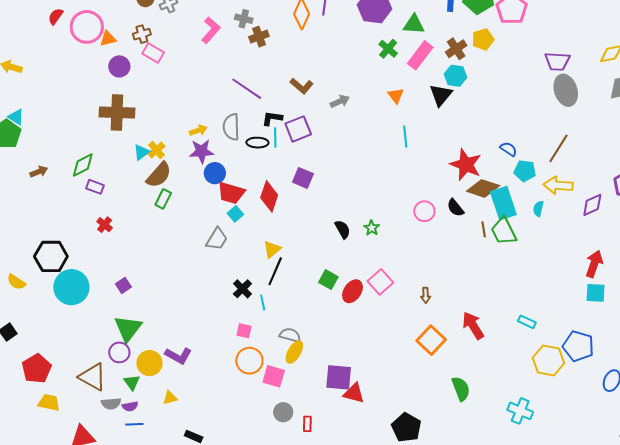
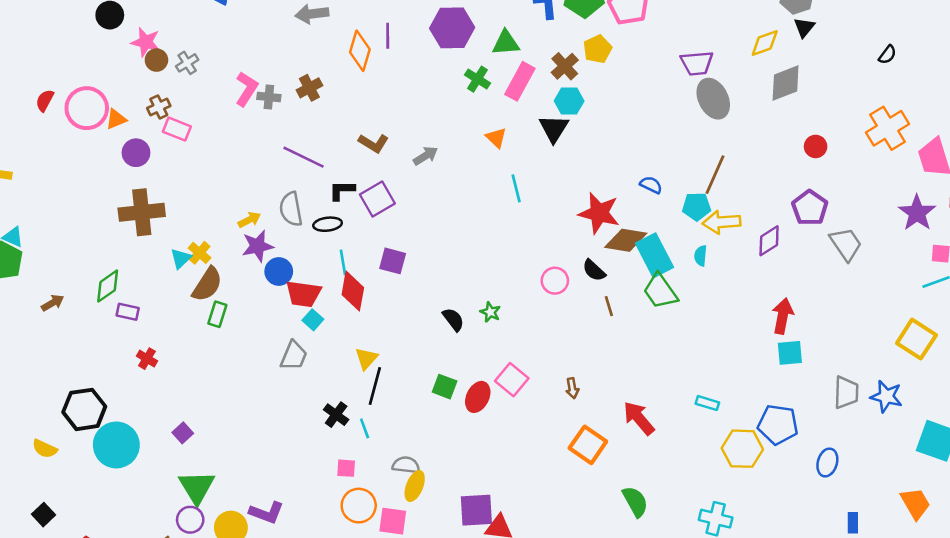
gray cross: (244, 19) -> (269, 97), moved
cyan line: (275, 137) -> (343, 262), moved
cyan pentagon: (525, 171) -> (697, 206), moved
brown line: (484, 229) -> (609, 306), moved

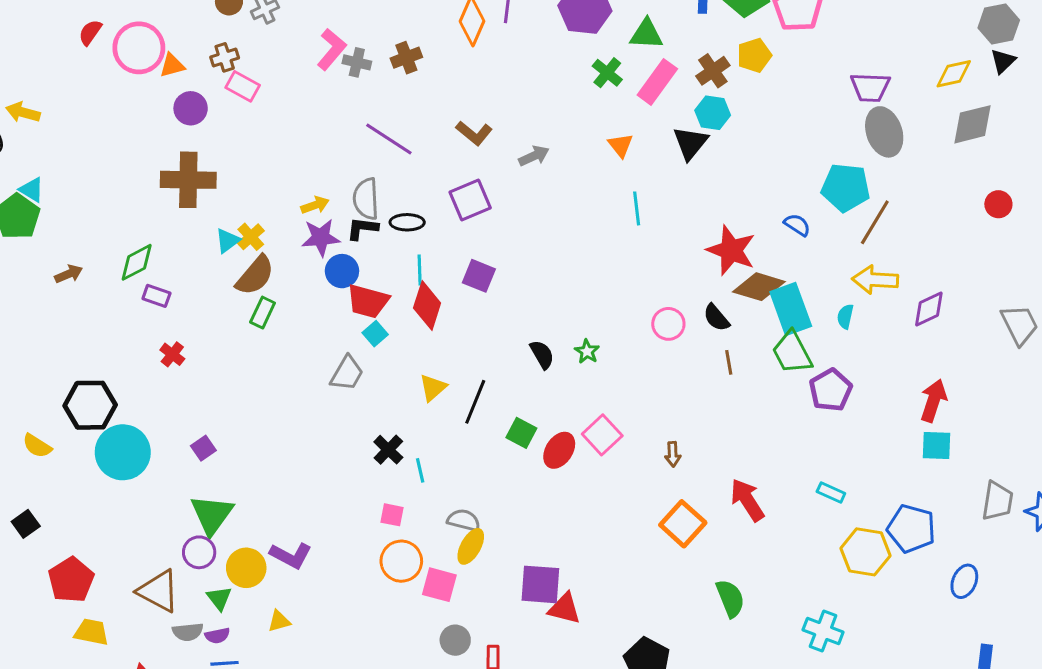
black L-shape: (342, 190) -> (362, 228), moved
cyan pentagon: (697, 206) -> (846, 188), moved, size x1.4
purple pentagon: (810, 208) -> (831, 390), moved
black line: (375, 386) -> (475, 402), moved

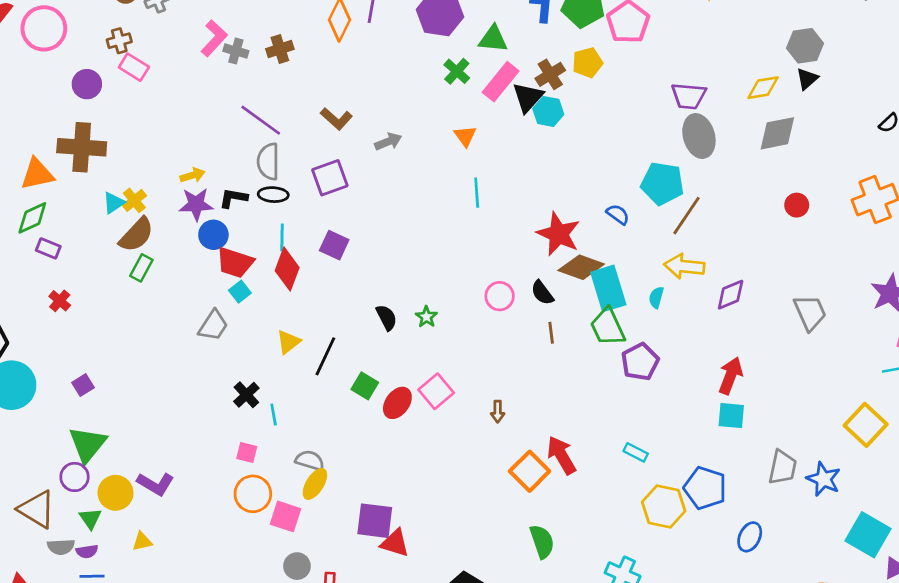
orange triangle: (172, 65) -> (37, 174), moved, size x1.5
black triangle: (690, 143) -> (528, 97), moved
gray semicircle: (366, 199) -> (268, 162), moved
orange square: (683, 524) -> (530, 471), moved

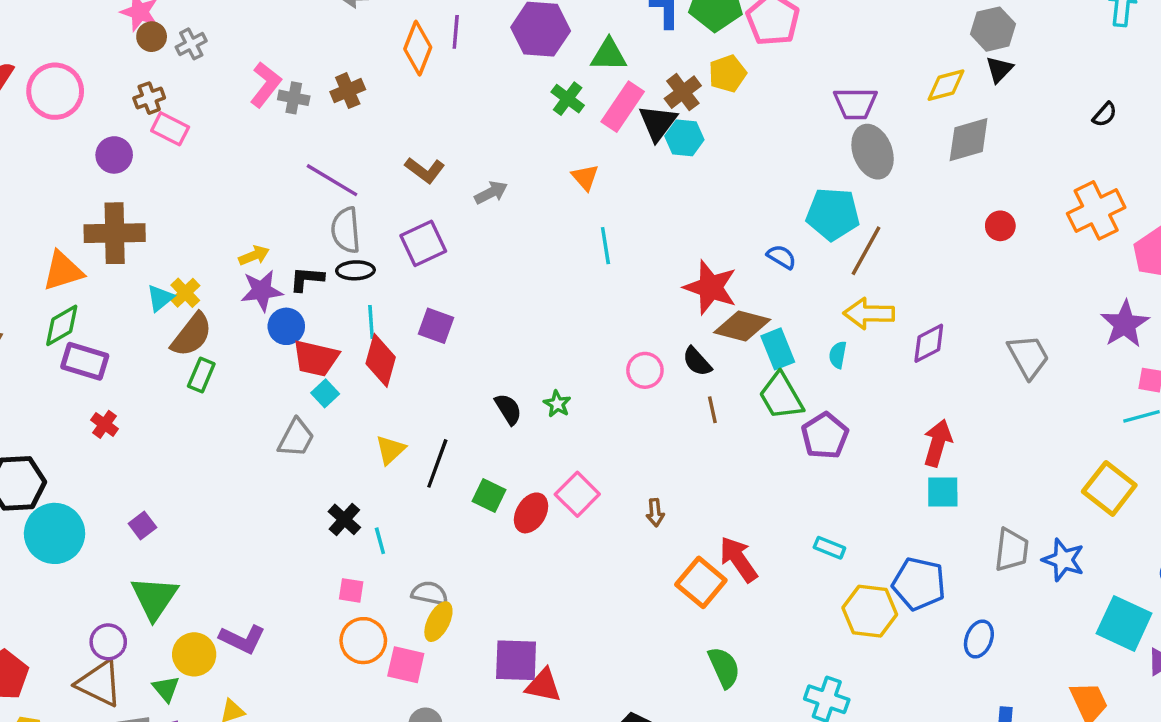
purple rectangle: (48, 248) -> (85, 361), size x1.5
cyan rectangle: (608, 288) -> (778, 349), size x0.7
purple circle: (75, 477) -> (108, 642), moved

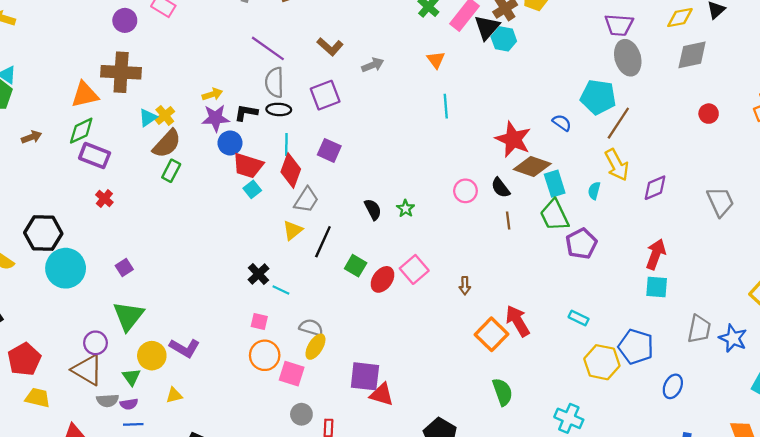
yellow arrow: (869, 313) -> (617, 165), turned -124
gray trapezoid: (296, 438) -> (306, 200), moved
cyan line: (380, 541) -> (281, 290), turned -54

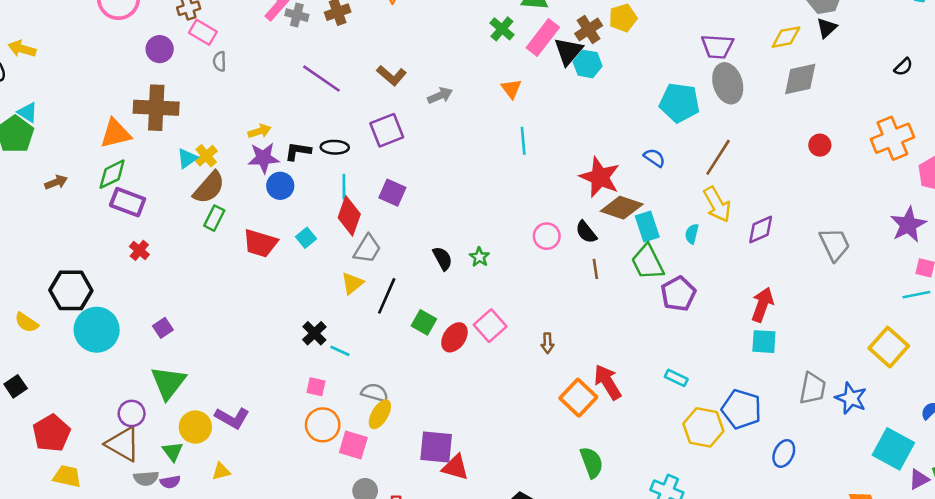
gray semicircle: (274, 82) -> (220, 61), moved, size x0.6
cyan pentagon: (598, 97) -> (679, 103), moved
red trapezoid: (248, 166) -> (260, 243), moved

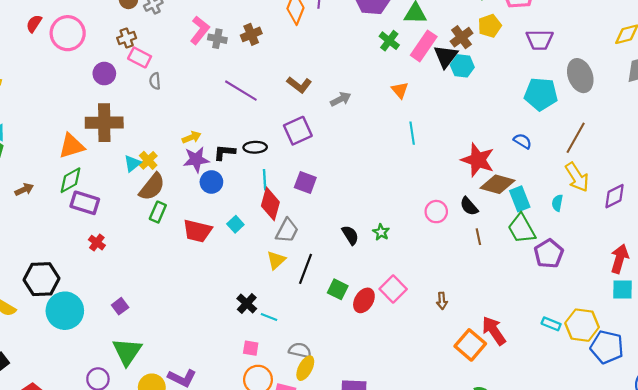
purple trapezoid: (717, 46) -> (540, 40), moved
yellow hexagon: (703, 427) -> (582, 325), moved

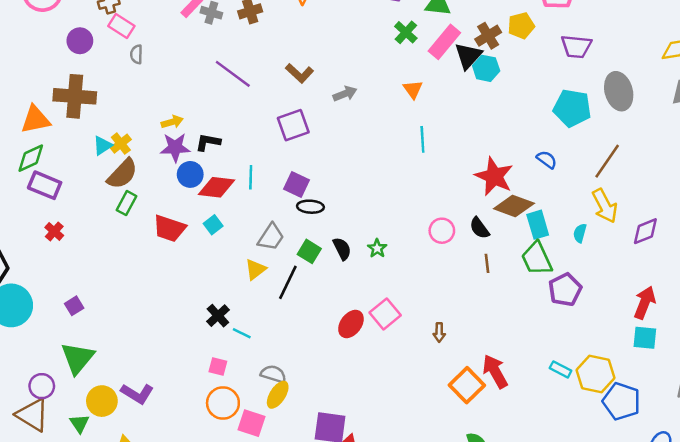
black ellipse: (255, 147) -> (310, 207), moved
red diamond: (270, 204) -> (217, 187), moved, turned 76
green square: (338, 289) -> (309, 251), moved

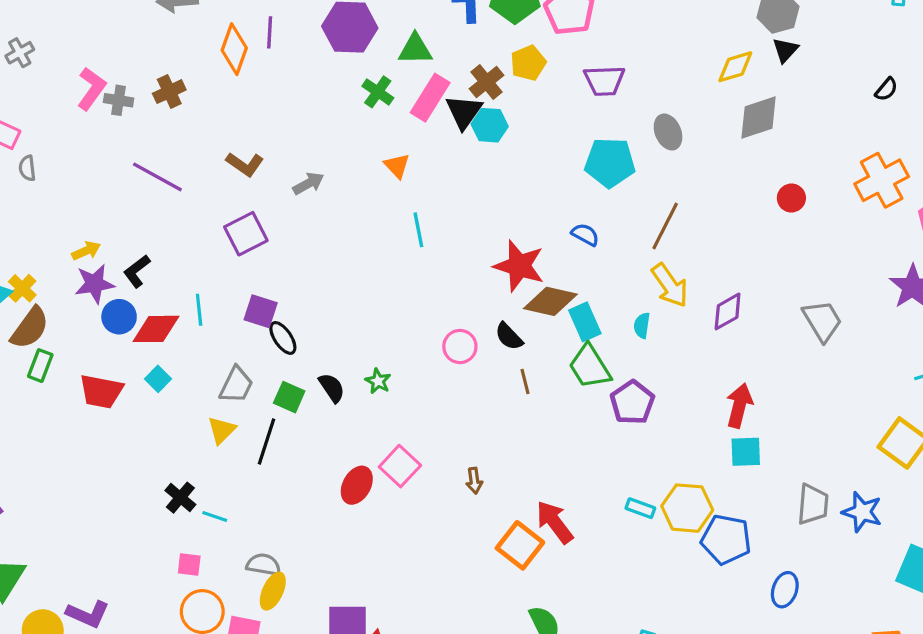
gray ellipse: (619, 91) -> (668, 132), size x0.7
black L-shape: (208, 142) -> (137, 271), turned -40
black ellipse: (310, 207) -> (283, 338), turned 60

